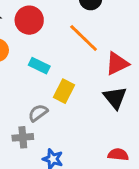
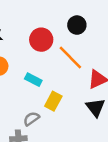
red circle: (29, 20) -> (41, 40), moved

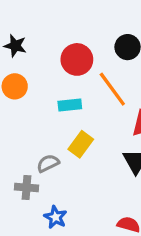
cyan rectangle: (33, 80) -> (70, 105), moved, turned -42

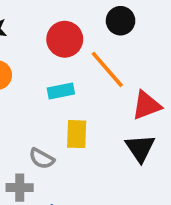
yellow rectangle: (81, 144) -> (77, 134), turned -30
gray semicircle: (48, 163) -> (42, 159), turned -120

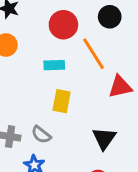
black triangle: (140, 148) -> (104, 138), moved
gray semicircle: (42, 159) -> (41, 135), moved

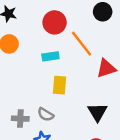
black circle: (110, 17) -> (103, 12), moved

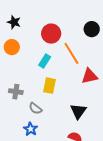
cyan rectangle: (50, 56) -> (45, 61), turned -56
gray cross: (20, 119) -> (16, 92), moved

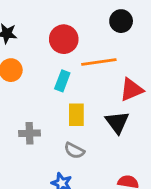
orange line: (71, 53) -> (99, 62), turned -55
gray semicircle: (35, 108) -> (74, 151), moved
black triangle: (78, 111) -> (117, 122), moved

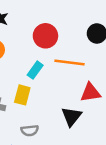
yellow rectangle: (76, 115) -> (22, 95), moved
gray semicircle: (74, 151) -> (30, 131), turned -48

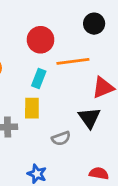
gray semicircle: (30, 131) -> (61, 138), moved

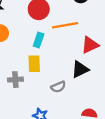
black triangle: (89, 118) -> (80, 69), turned 42

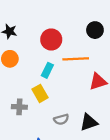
yellow rectangle: (34, 64) -> (40, 93), turned -35
black triangle: (80, 69) -> (89, 122), moved

